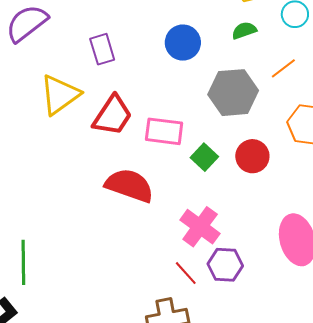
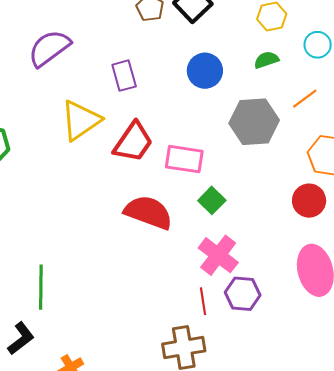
red circle: (252, 156) -> (309, 201), moved
green square: (204, 157) -> (212, 200), moved
red line: (186, 273) -> (203, 301), turned 32

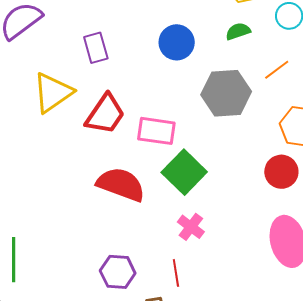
green square: (212, 200) -> (184, 172), size x1.6
pink cross: (218, 255) -> (191, 227), size x0.7
purple hexagon: (243, 294) -> (118, 272), moved

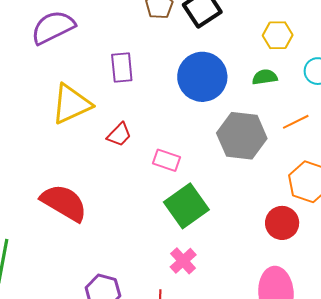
blue circle: (177, 42) -> (202, 77), size x1.4
red trapezoid: (105, 114) -> (119, 135), size x0.6
pink rectangle: (156, 131) -> (166, 160), size x0.7
red semicircle: (121, 184) -> (64, 203), moved

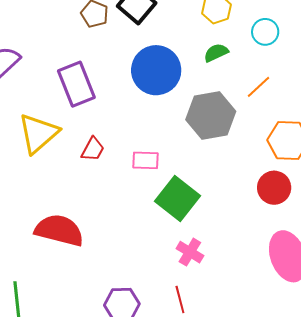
purple rectangle: (122, 68) -> (76, 84), size x1.4

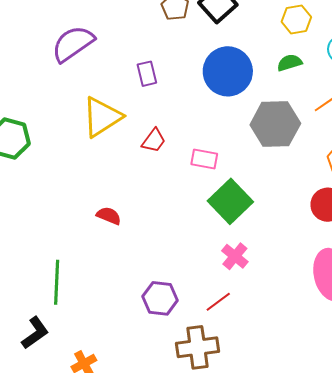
purple rectangle: (76, 84) -> (147, 74), size x0.6
red semicircle: (59, 230) -> (109, 216), size x0.5
red line: (180, 300) -> (218, 302), turned 60

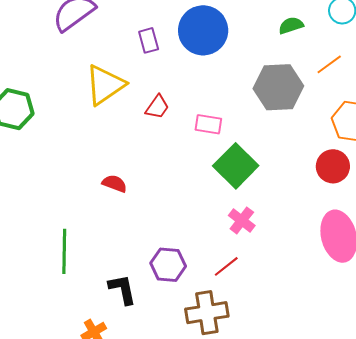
blue circle: (228, 71) -> (203, 30), moved
black L-shape: (35, 333) -> (122, 289), moved, turned -64

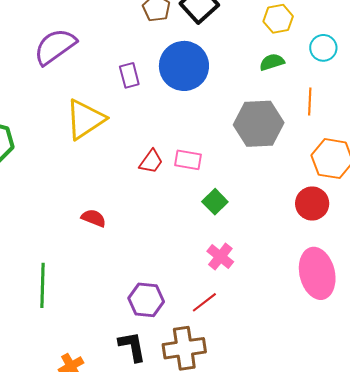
orange line: (329, 64) -> (310, 102), turned -52
red trapezoid: (157, 107) -> (151, 161), moved
green square: (236, 166) -> (215, 202), size x0.6
black L-shape: (122, 289) -> (132, 346), moved

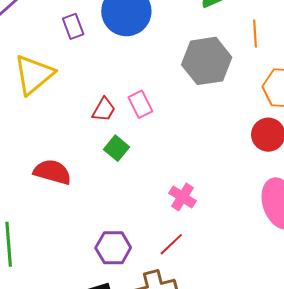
pink rectangle: (188, 160) -> (140, 104), turned 60
green square: (215, 202) -> (117, 148), moved
red semicircle: (94, 218) -> (52, 172), size x1.5

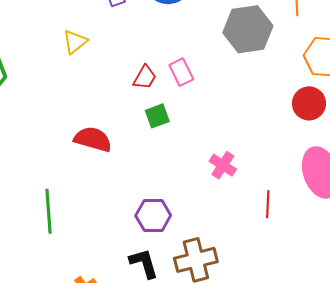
yellow triangle: (34, 75) -> (75, 42), size x0.6
green square: (117, 148) -> (157, 116), turned 30
red line: (171, 244) -> (268, 204), moved, turned -44

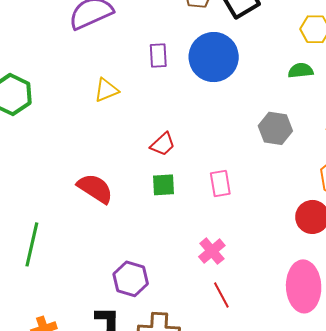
gray hexagon: (248, 29) -> (275, 128), size x0.7
pink rectangle: (181, 72) -> (220, 184), moved
red line: (268, 204) -> (221, 295), moved, turned -48

